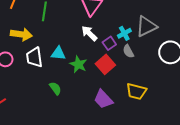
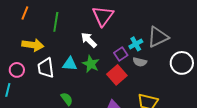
white arrow: (89, 33) -> (89, 40), moved
gray semicircle: (128, 51) -> (140, 62), turned -48
green star: (78, 64) -> (91, 64), moved

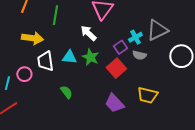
pink circle: (17, 70) -> (24, 74), moved

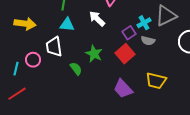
yellow arrow: (32, 38) -> (25, 24), moved
cyan triangle: (69, 57) -> (67, 25), moved
green star: (90, 57) -> (94, 54), moved
green semicircle: (66, 92) -> (76, 69), moved

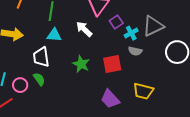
purple square: (129, 33) -> (116, 22), moved
red square: (125, 54) -> (112, 64), turned 30
pink circle: (33, 60) -> (20, 85), moved
green semicircle: (76, 69) -> (39, 79), moved

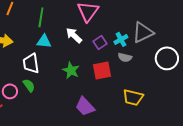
purple square: (116, 22) -> (100, 42), moved
purple trapezoid: (110, 99) -> (85, 106), moved

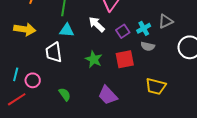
gray triangle: (143, 32) -> (166, 21), size x0.7
green semicircle: (29, 85) -> (65, 94), moved

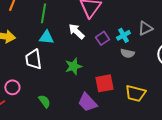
green star: (94, 59) -> (73, 66), turned 30
red square: (125, 59) -> (104, 83), moved

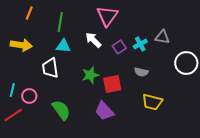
gray triangle: (145, 28) -> (162, 37), turned 35
gray semicircle: (127, 53) -> (141, 72), moved
red square: (104, 83) -> (112, 84), moved
green semicircle: (44, 101) -> (61, 110), size x1.5

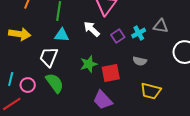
white trapezoid: (50, 68) -> (49, 57), turned 30
green semicircle: (61, 110) -> (55, 83), moved

